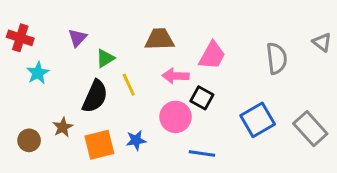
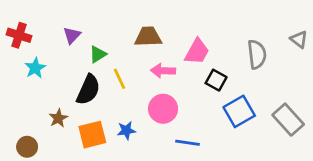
black square: (202, 98) -> (216, 80), moved
brown circle: (29, 140) -> (27, 147), moved

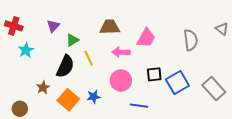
black square: (216, 80) -> (154, 74), moved, turned -35
orange square: (92, 135) -> (68, 100), turned -35

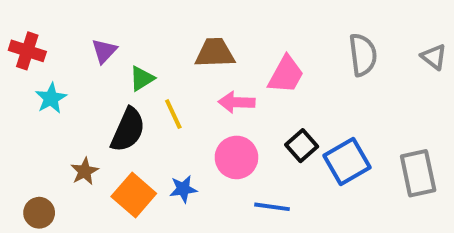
gray semicircle: (191, 40) -> (363, 55), moved
black square: (154, 74) -> (302, 146), turned -35
gray rectangle: (214, 89) -> (418, 173), turned 30

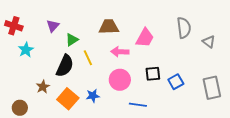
gray triangle: (434, 57) -> (209, 42), moved
black square: (302, 146) -> (153, 74), turned 35
blue square: (347, 161) -> (176, 82), size x0.7

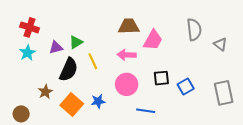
red cross: (14, 26) -> (30, 27), moved
purple triangle: (53, 26) -> (56, 47), moved, turned 32
brown trapezoid: (109, 27) -> (129, 26), moved

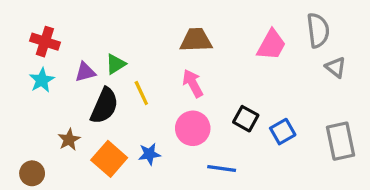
gray semicircle: (194, 30) -> (318, 30), moved
pink trapezoid: (153, 40) -> (271, 45), moved
pink arrow: (127, 55) -> (193, 83), turned 60
black square: (161, 78) -> (246, 119), turned 35

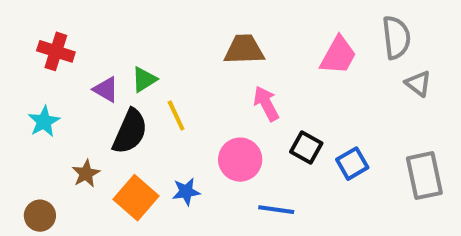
purple triangle: (85, 72) -> (106, 89), turned 45
cyan star: (42, 80) -> (44, 122), moved
pink arrow: (193, 83) -> (266, 103), moved

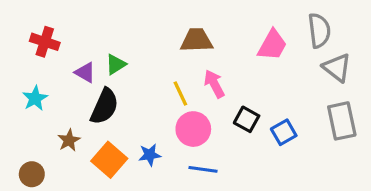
gray triangle: (418, 83) -> (337, 68), size x1.4
yellow line: (176, 115) -> (180, 93), moved
gray rectangle: (424, 176) -> (342, 121), moved
blue line: (276, 210) -> (203, 169), moved

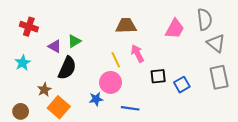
black square: (247, 119) -> (158, 76), turned -35
pink circle: (193, 129) -> (111, 82), moved
orange square: (109, 160) -> (59, 107), moved

